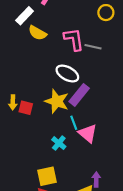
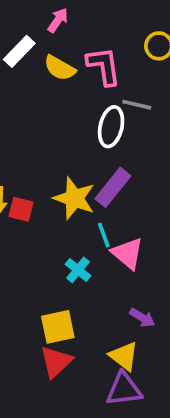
yellow semicircle: (37, 33) -> (60, 68), moved
pink L-shape: (74, 39) -> (104, 66), moved
white ellipse: (67, 74) -> (111, 127), moved, turned 75
purple arrow: (96, 179) -> (142, 318), moved, turned 120

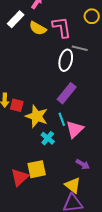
yellow star: (74, 198) -> (37, 116), moved
pink triangle: (128, 253) -> (75, 129), turned 36
red triangle: (56, 362) -> (20, 177), moved

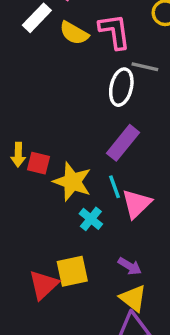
purple arrow: (83, 164) -> (130, 266), moved

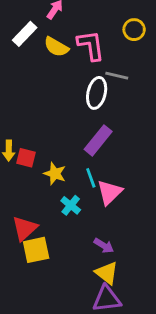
yellow star: (72, 182) -> (55, 174), size x0.7
yellow square: (72, 271) -> (36, 250), moved
red triangle: (44, 285) -> (25, 228), moved

